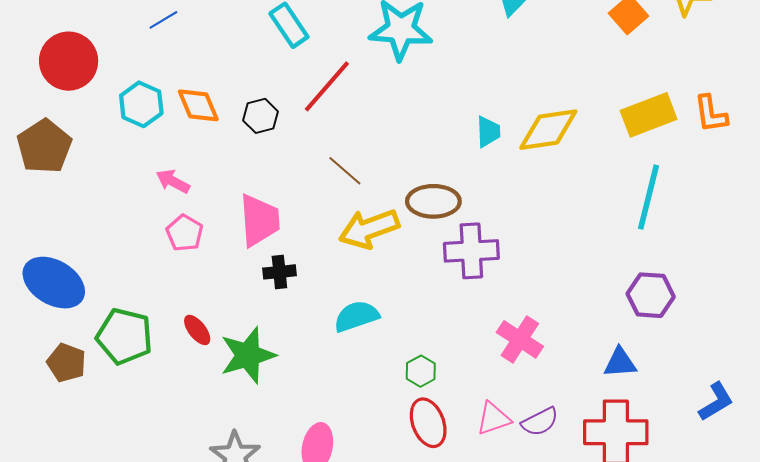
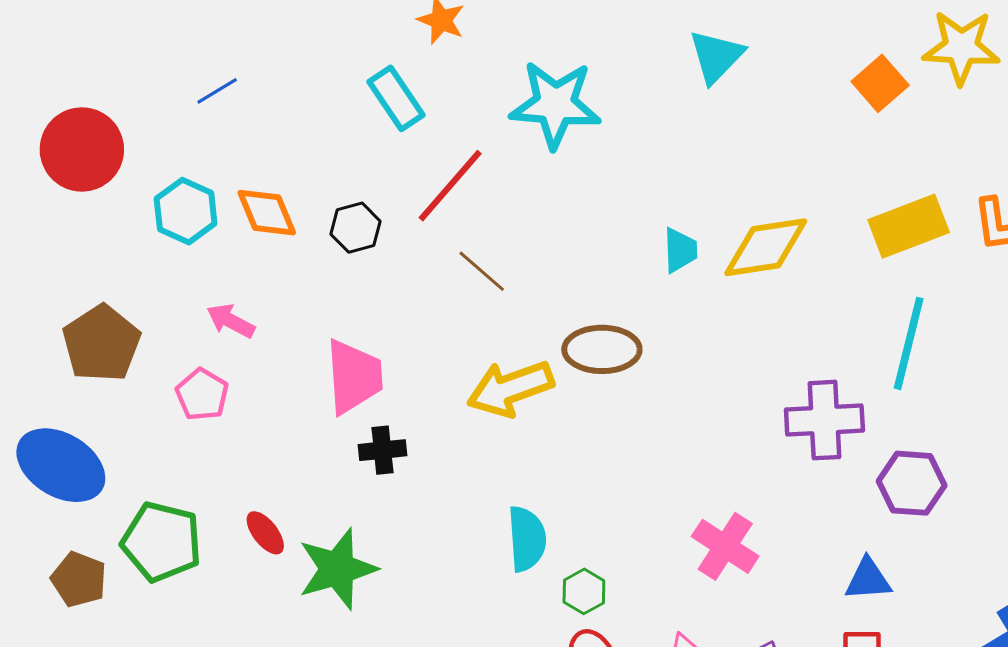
brown pentagon: (44, 146) -> (101, 343), moved
brown line: (345, 171) -> (482, 271), moved
pink pentagon: (185, 233) -> (202, 395), moved
purple cross: (471, 251) -> (824, 420), moved
cyan semicircle: (356, 316) -> (527, 539), moved, turned 105

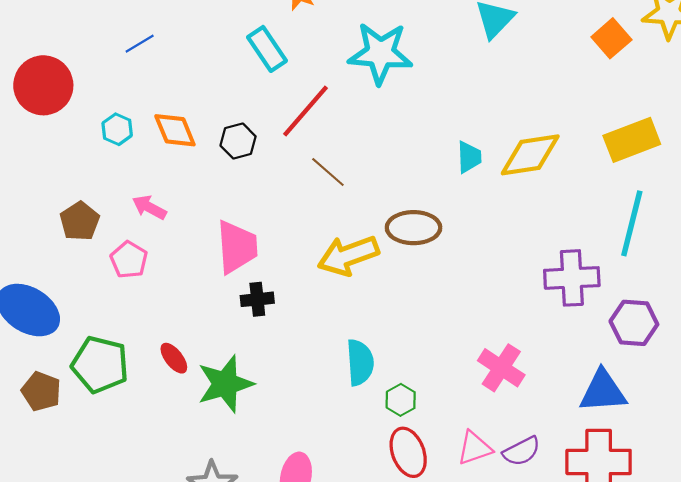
cyan hexagon: (186, 211) -> (117, 129), size x0.7
brown pentagon: (101, 343) -> (80, 221), moved, size x0.7
blue triangle: (868, 579) -> (603, 391), size x1.4

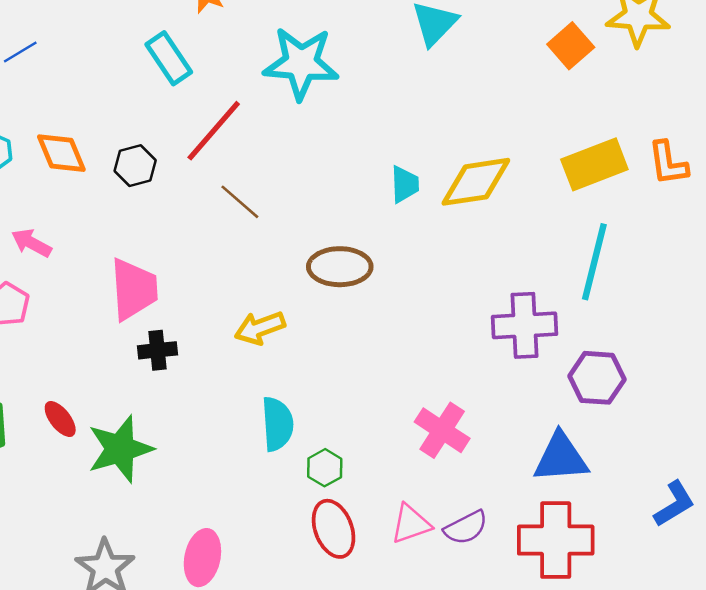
yellow arrow: (348, 255) -> (260, 328), moved, size x0.7

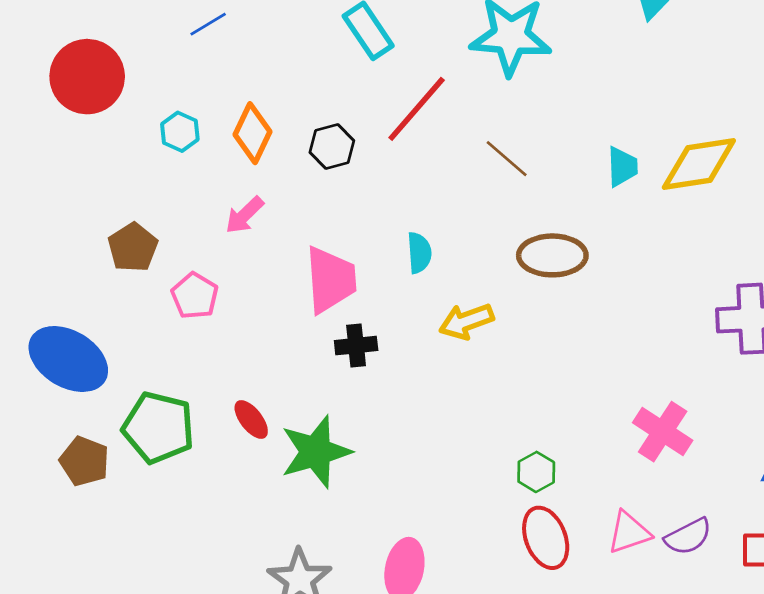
orange diamond: (61, 153) -> (253, 133), turned 48
brown line: (240, 202) -> (507, 159), moved
pink arrow: (31, 243) -> (244, 215), moved, turned -72
cyan semicircle: (277, 424) -> (419, 253), moved, size x0.7

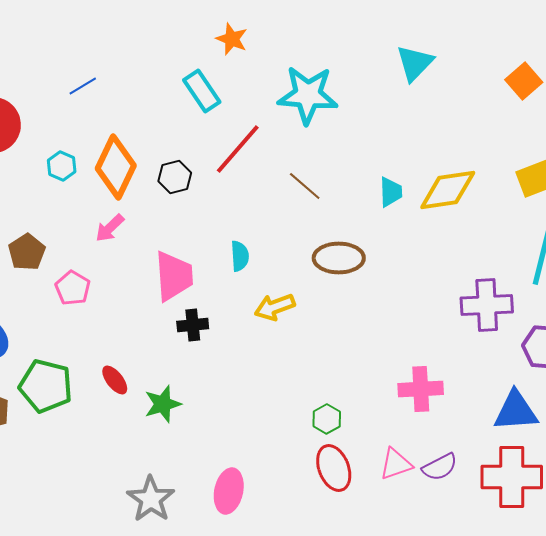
orange diamond: (253, 133) -> (116, 167), size x1.4
pink cross: (663, 432) -> (421, 389), turned -36
green star: (316, 452) -> (163, 404), size x0.7

